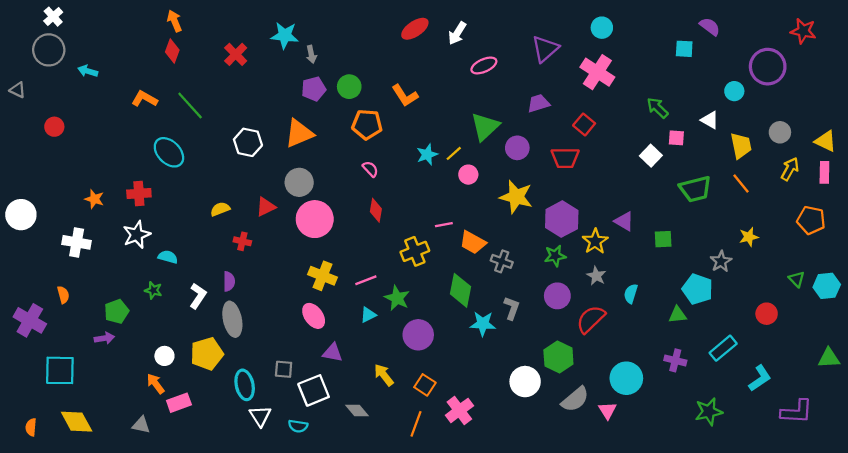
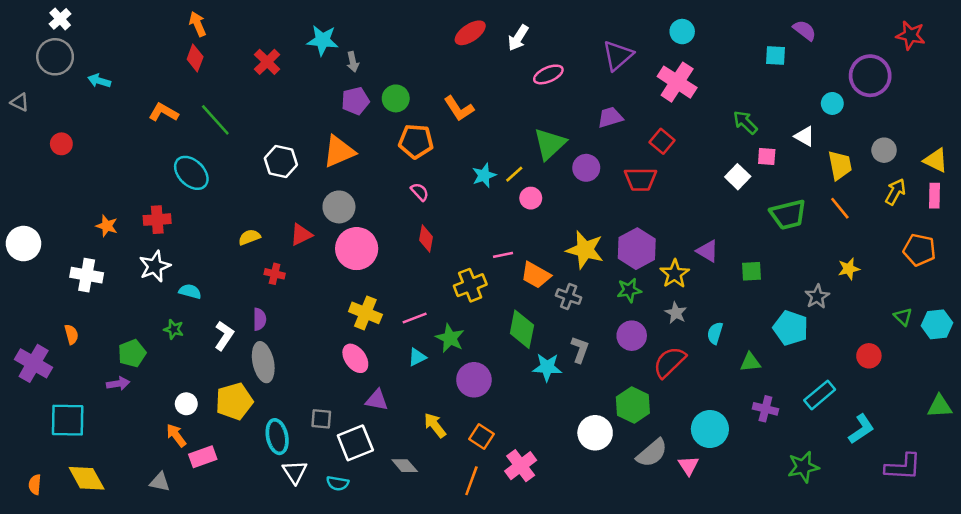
yellow star: (516, 197) -> (585, 250), moved
green triangle: (678, 315) -> (750, 362), moved

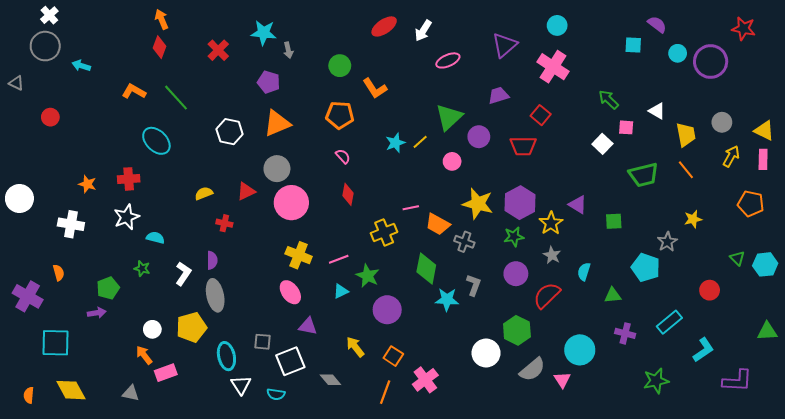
green circle: (396, 98) -> (340, 66), moved
purple pentagon: (355, 101) -> (269, 82), moved, turned 30
cyan circle: (832, 103) -> (678, 53), moved
pink circle: (531, 198) -> (452, 161), moved

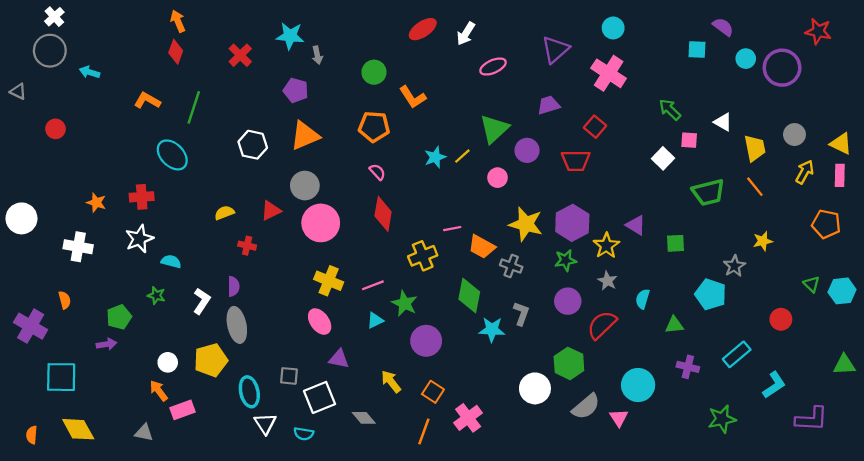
green line: (176, 98) -> (194, 107), turned 60
red diamond: (348, 194) -> (383, 214), size x1.4

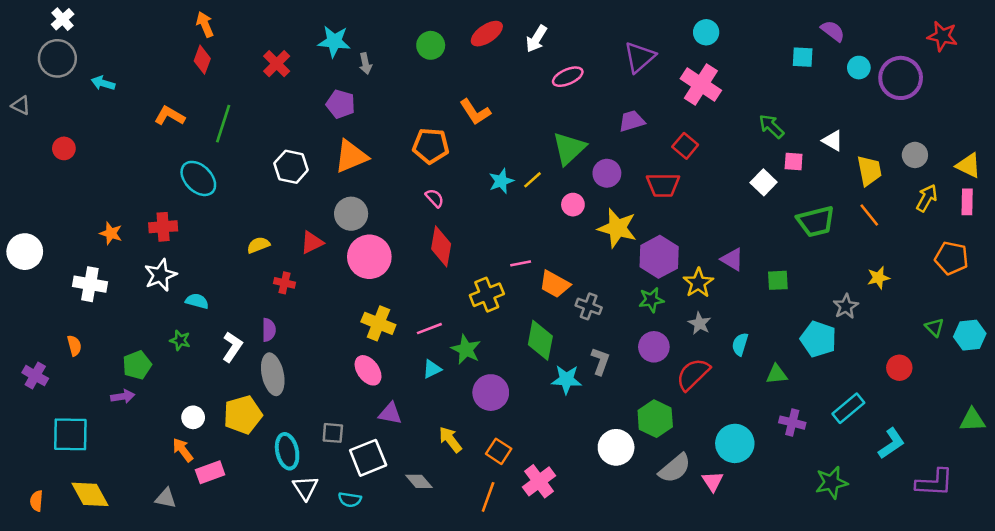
green circle: (374, 72) -> (431, 45), moved
yellow star: (526, 224) -> (617, 228), moved
purple cross: (31, 326) -> (35, 376), size x0.7

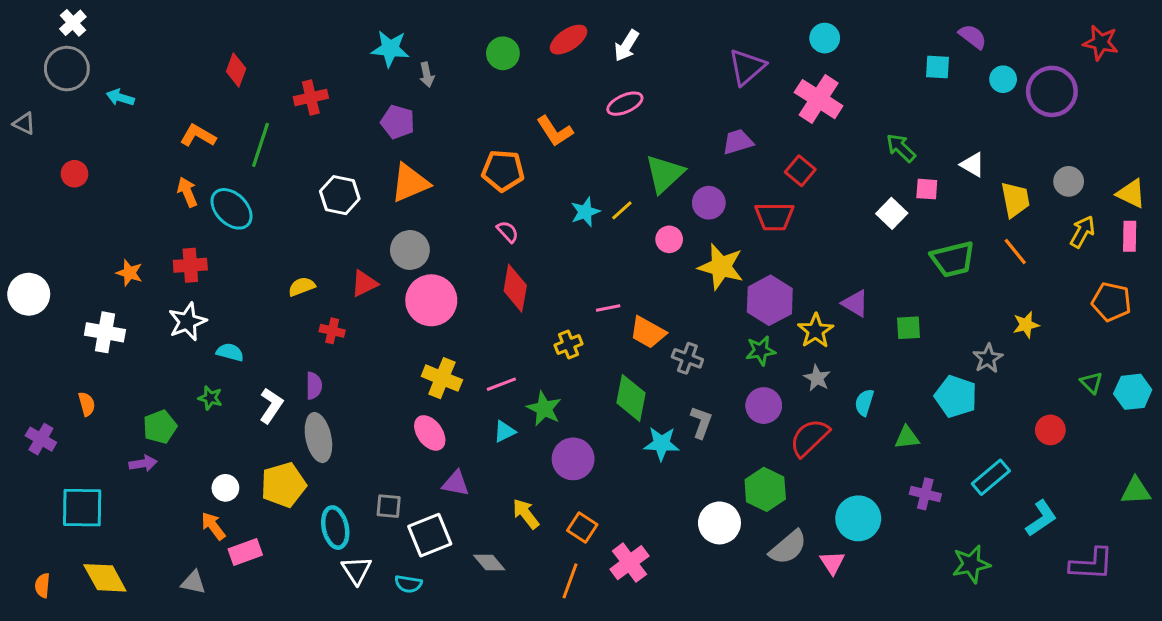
orange arrow: (205, 24) -> (187, 192), moved
red cross: (277, 64) -> (311, 98), moved, turned 32
pink ellipse: (568, 77) -> (625, 104), moved
yellow cross: (487, 295) -> (569, 345), size x0.7

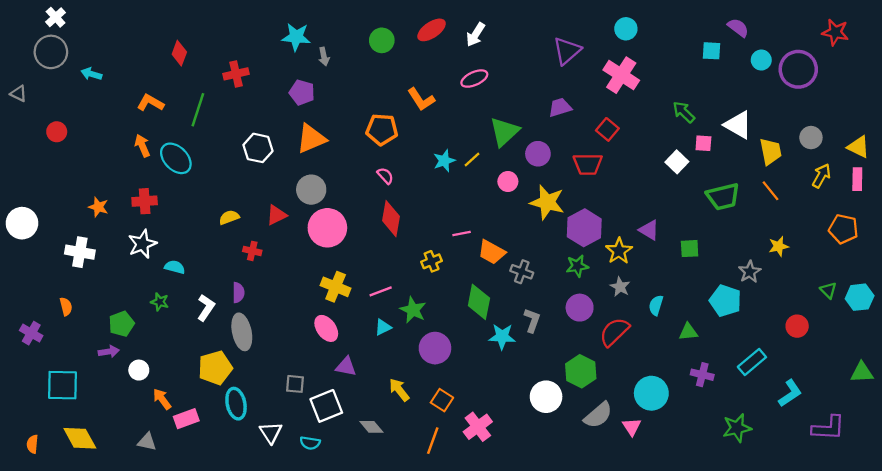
white triangle: (973, 165) -> (738, 125), size x1.5
white circle: (225, 488) -> (139, 370), moved
cyan ellipse: (335, 528) -> (236, 404), moved

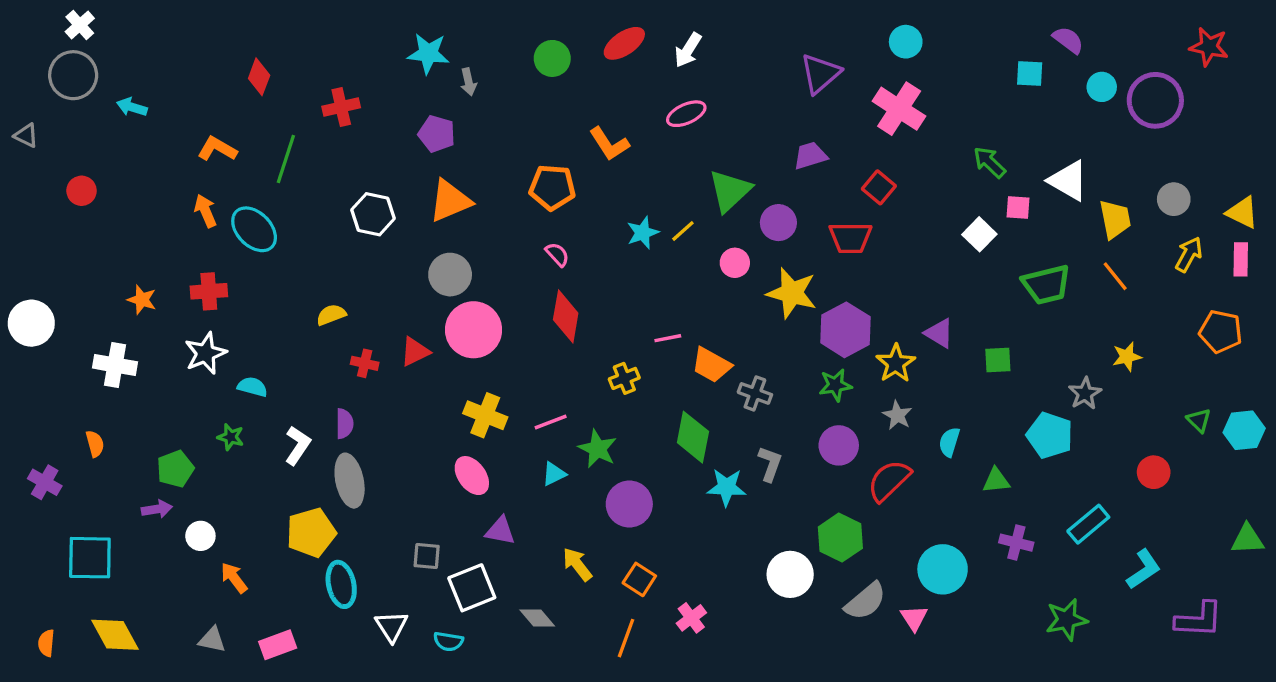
red triangle: (277, 215) -> (415, 352), moved
pink rectangle: (186, 419) -> (278, 645), moved
pink cross: (478, 427) -> (691, 618), size x0.7

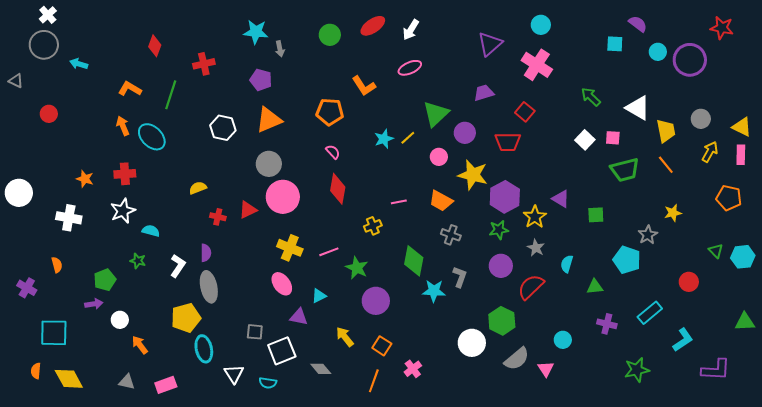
pink square: (1018, 208) -> (613, 138), moved
orange trapezoid: (711, 365) -> (441, 201), moved
cyan triangle: (554, 474) -> (319, 296), moved
cyan circle: (943, 569) -> (563, 340), size x0.6
orange semicircle: (46, 643) -> (36, 371), moved

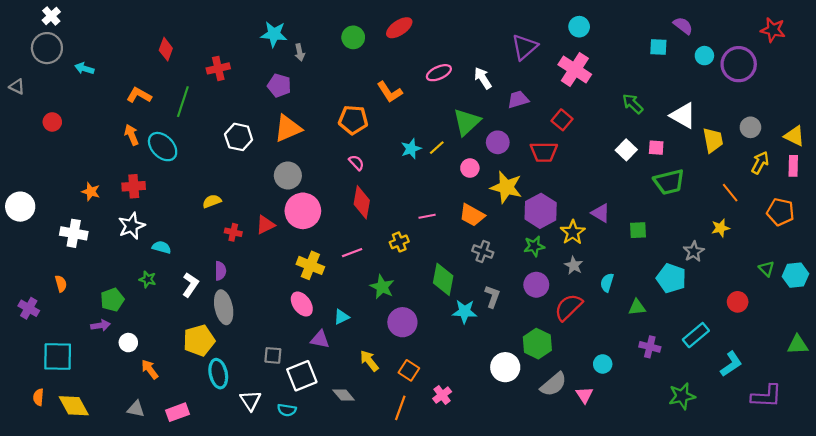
white arrow: (411, 30) -> (483, 78), moved, turned 115
orange line: (666, 165) -> (730, 193), moved
pink line: (329, 252) -> (352, 253), moved

